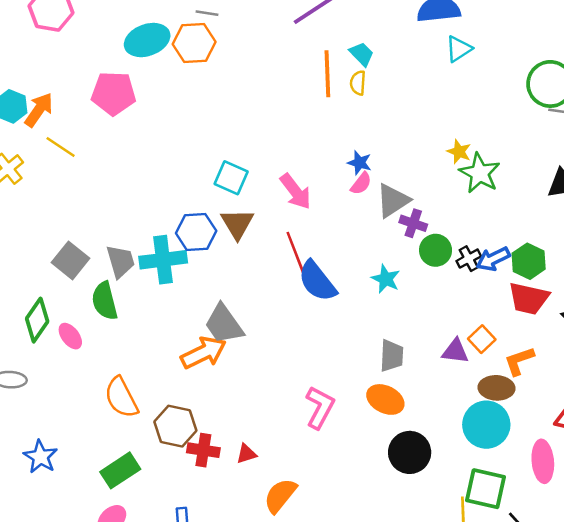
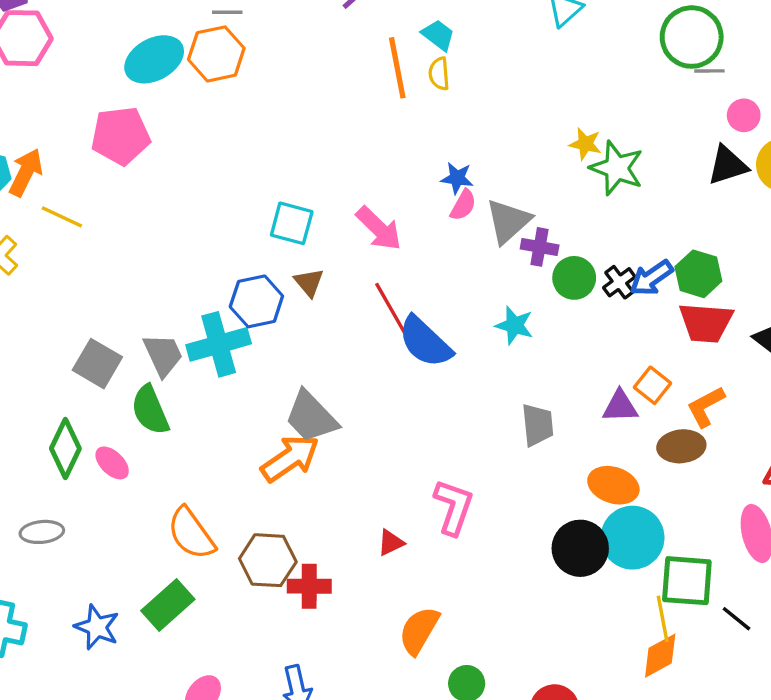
brown triangle: (237, 224) -> (309, 282), size x0.7
orange ellipse: (385, 399) -> (613, 485), moved
cyan circle: (486, 425) -> (632, 538), moved
red triangle: (246, 454) -> (391, 543), moved
green rectangle: (120, 470) -> (168, 605), moved

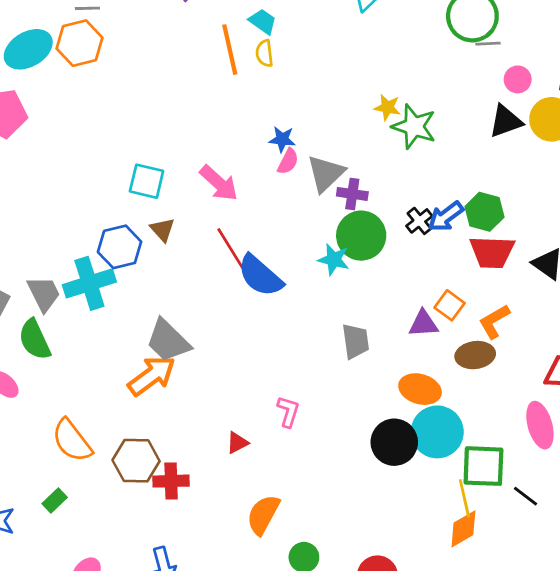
green circle: (574, 278) -> (361, 236), moved, size x1.4
pink L-shape: (454, 507) -> (288, 412), size x0.7
green rectangle: (168, 605) -> (55, 501), size x0.6

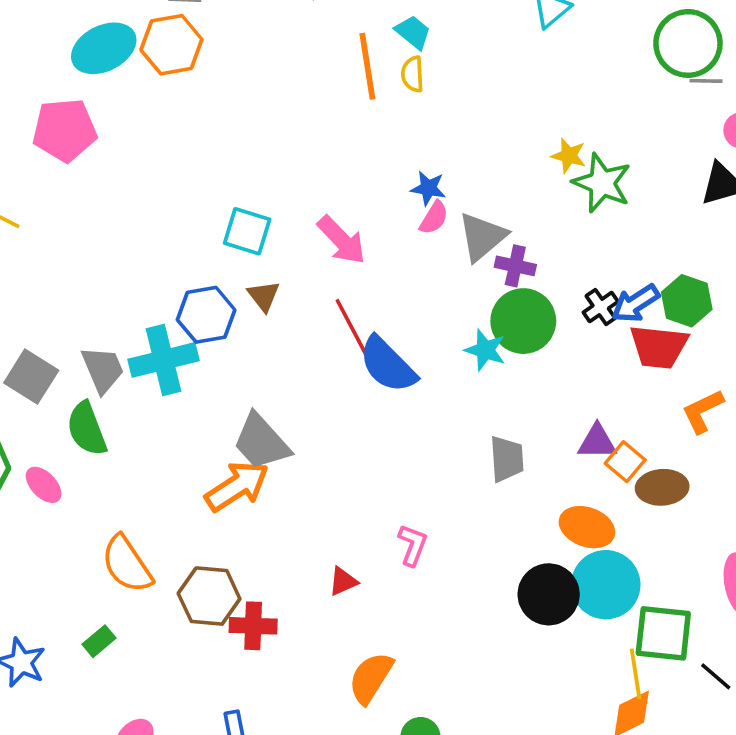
red trapezoid: (492, 252) -> (659, 347), moved
orange square: (450, 305) -> (625, 462), moved
orange L-shape: (494, 321) -> (703, 411), moved

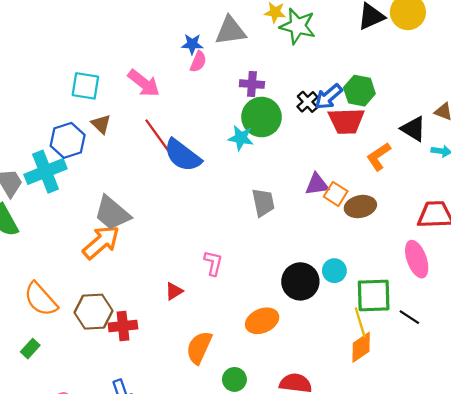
gray triangle: (482, 237) -> (230, 31), moved, turned 40
orange ellipse: (587, 527) -> (262, 321), moved, turned -36
cyan circle: (606, 585) -> (334, 271), size x0.6

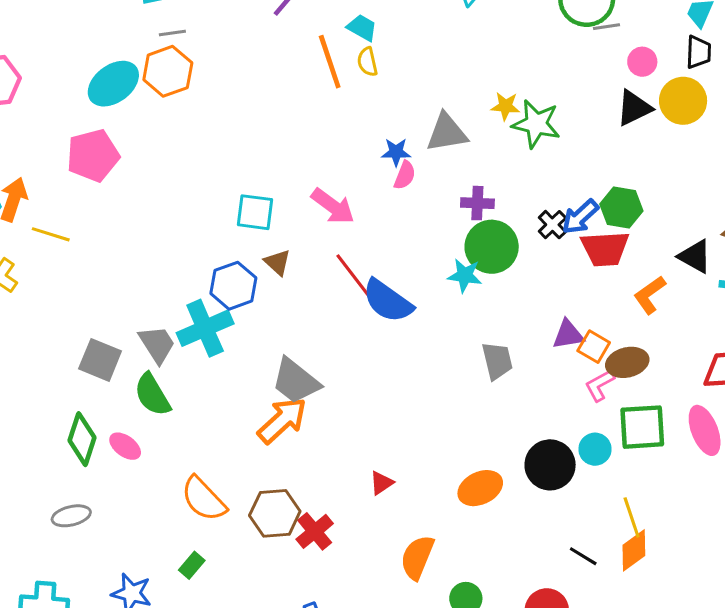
pink L-shape: (213, 263) -> (600, 385), moved, turned -130
green square: (374, 295) -> (642, 427), moved
black line: (409, 317) -> (583, 556), moved
orange ellipse: (262, 321) -> (480, 488), moved
red cross: (123, 326) -> (315, 531), turned -32

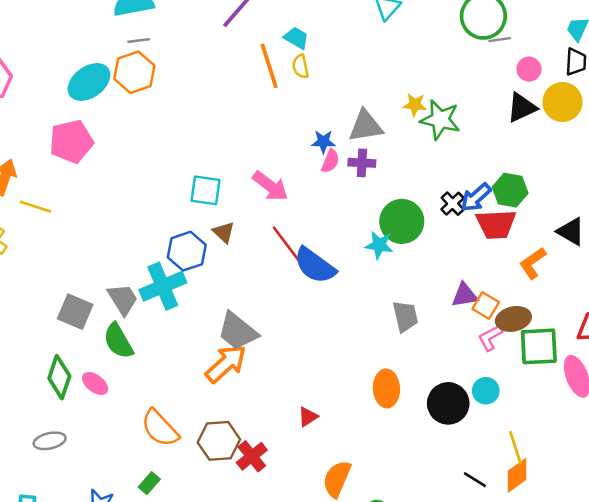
purple cross: (477, 203) -> (362, 163), moved
green square: (642, 427) -> (539, 346), moved
orange ellipse: (480, 488) -> (386, 388), moved, turned -68

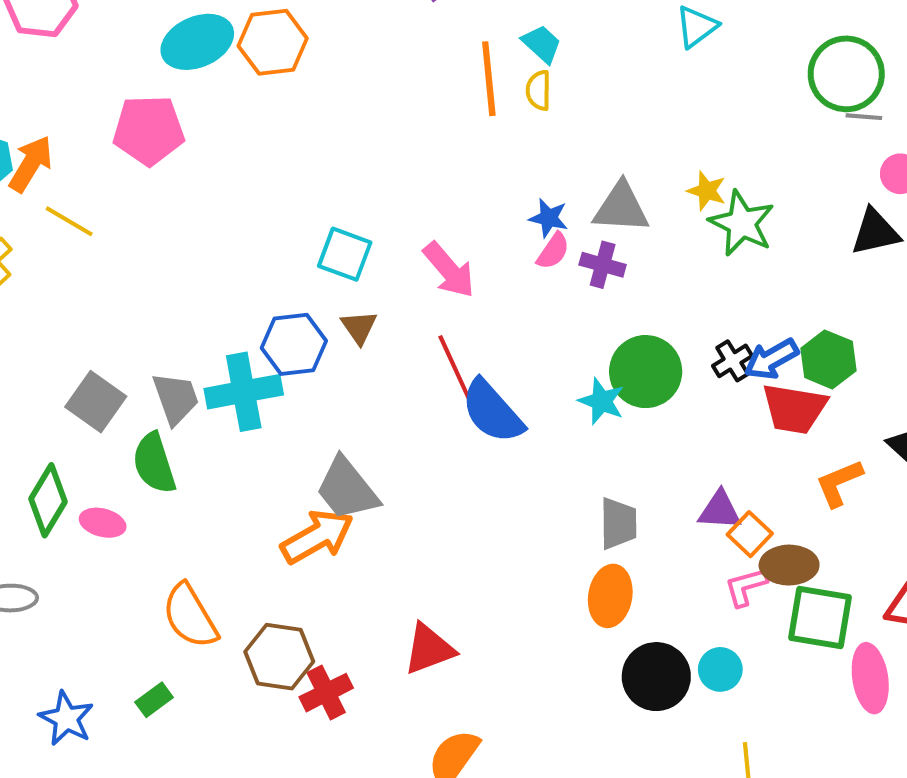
pink ellipse: (95, 383) -> (103, 523), turned -35
orange ellipse: (386, 388) -> (610, 596), moved
red triangle: (308, 417) -> (429, 649), size x1.6

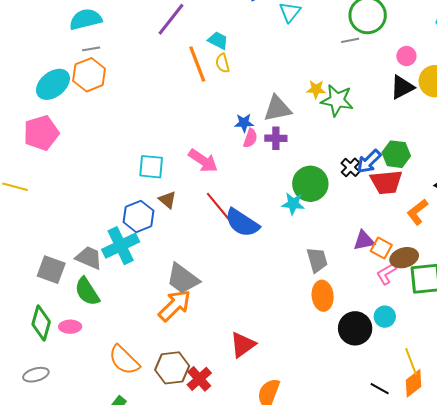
gray line: (864, 117) -> (350, 40), moved
gray trapezoid: (176, 398) -> (89, 258), turned -32

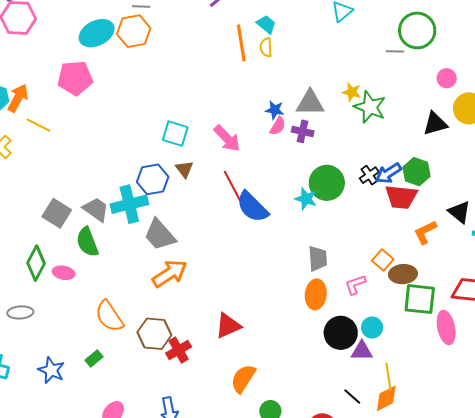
black triangle: (402, 87) -> (435, 124), moved
purple triangle: (364, 241) -> (362, 351), moved
pink L-shape: (386, 274) -> (355, 285), moved
gray trapezoid: (183, 279) -> (160, 235), moved

